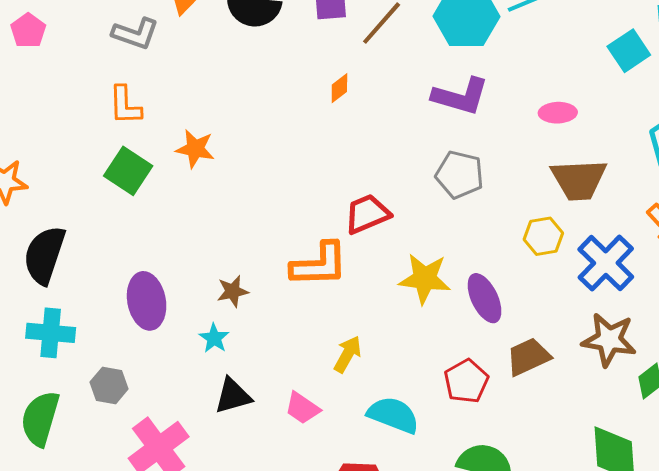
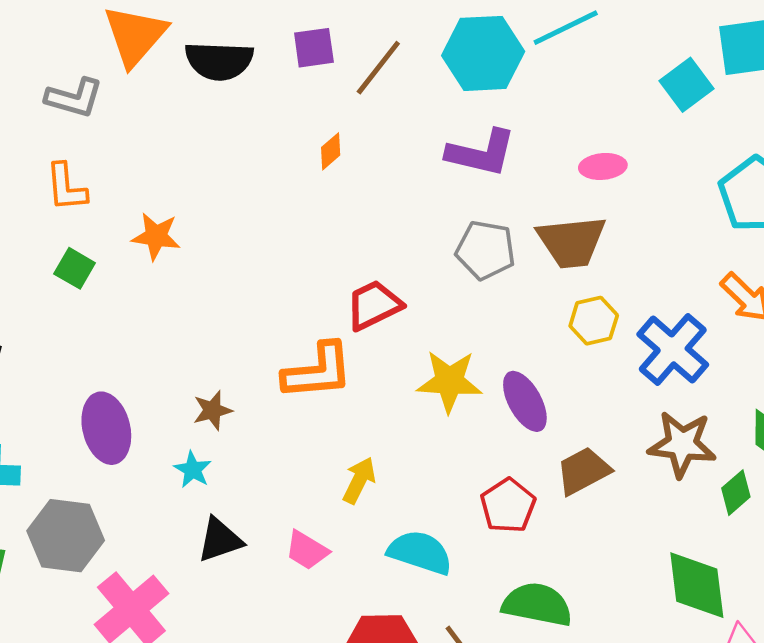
green square: (128, 171) -> (75, 268), size x0.7
brown trapezoid: (579, 180) -> (572, 242), moved
gray hexagon: (109, 386) -> (66, 536), size x1.6

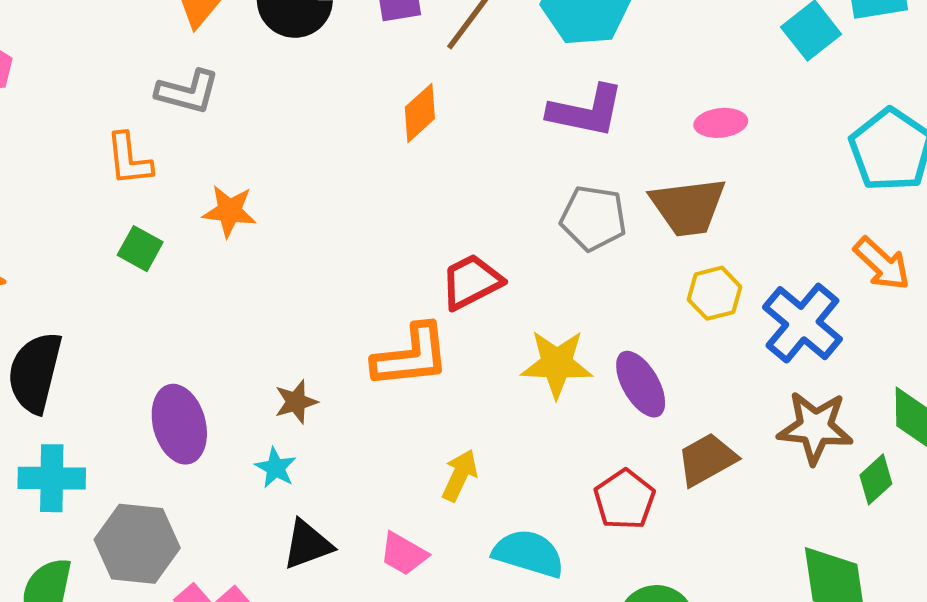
gray L-shape: (74, 98) -> (188, 92), moved
orange diamond: (331, 151) -> (420, 113), size x1.4

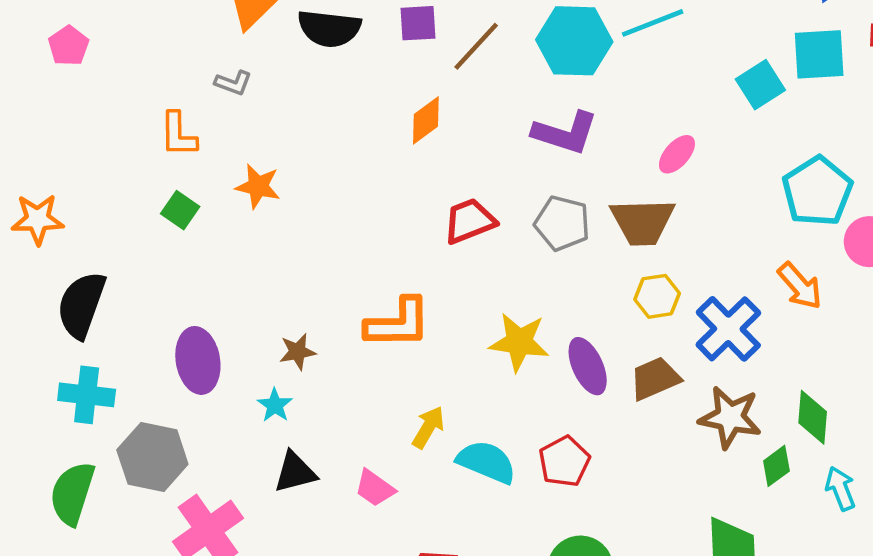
gray L-shape: (188, 92) -> (233, 83), size x0.7
pink ellipse: (721, 123) -> (677, 154), turned -48
red trapezoid: (471, 282) -> (469, 221), moved
brown trapezoid: (707, 459) -> (655, 379), moved
cyan semicircle: (529, 553) -> (486, 462), moved

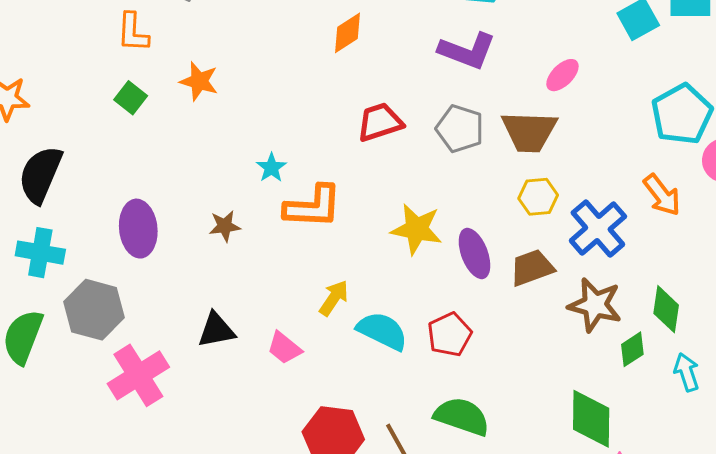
cyan star: (275, 405) -> (271, 168), moved

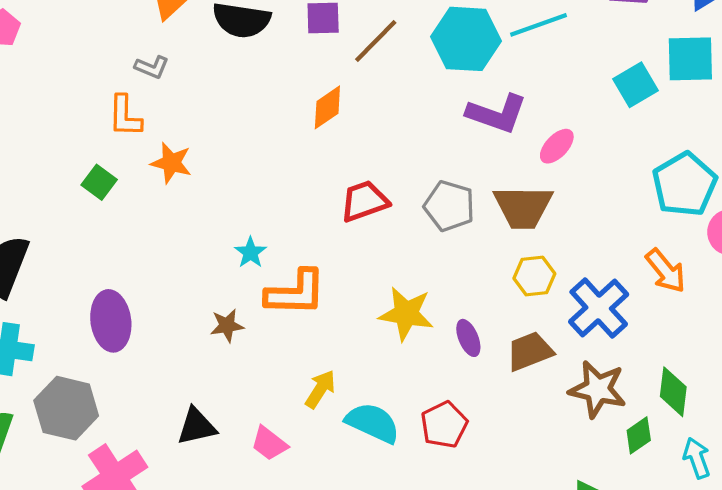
orange L-shape: (133, 32) -> (125, 116), moved
purple L-shape: (467, 51) -> (497, 114), moved
brown star: (225, 226) -> (227, 325), moved
purple ellipse: (474, 253) -> (468, 338), size x0.7

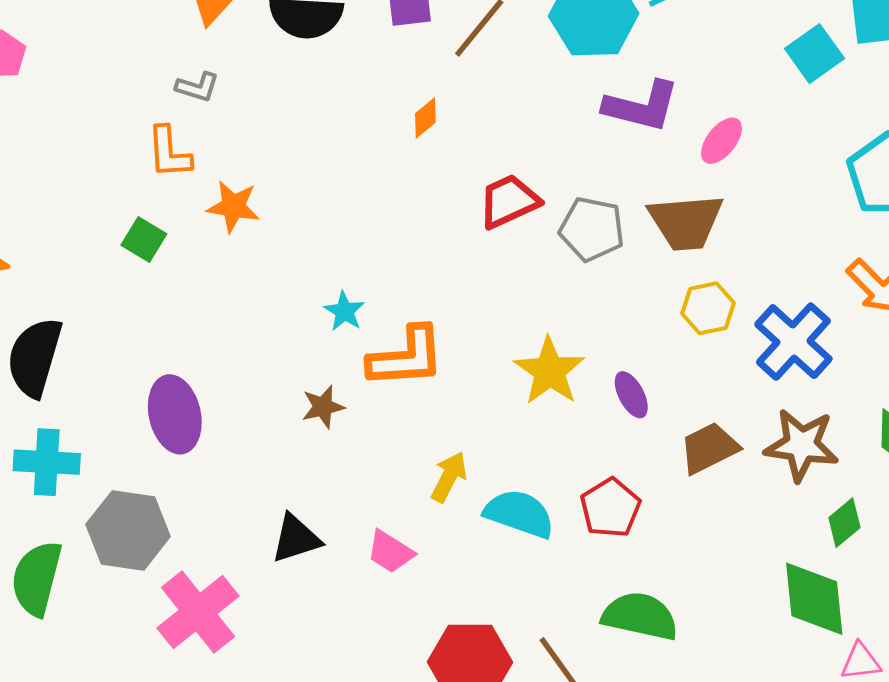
orange diamond: (327, 107) -> (425, 118), size x0.7
red trapezoid: (364, 201) -> (509, 201), moved
yellow star: (406, 314) -> (549, 371), turned 30
brown trapezoid: (530, 351) -> (709, 448), moved
green diamond: (639, 435) -> (844, 523), moved

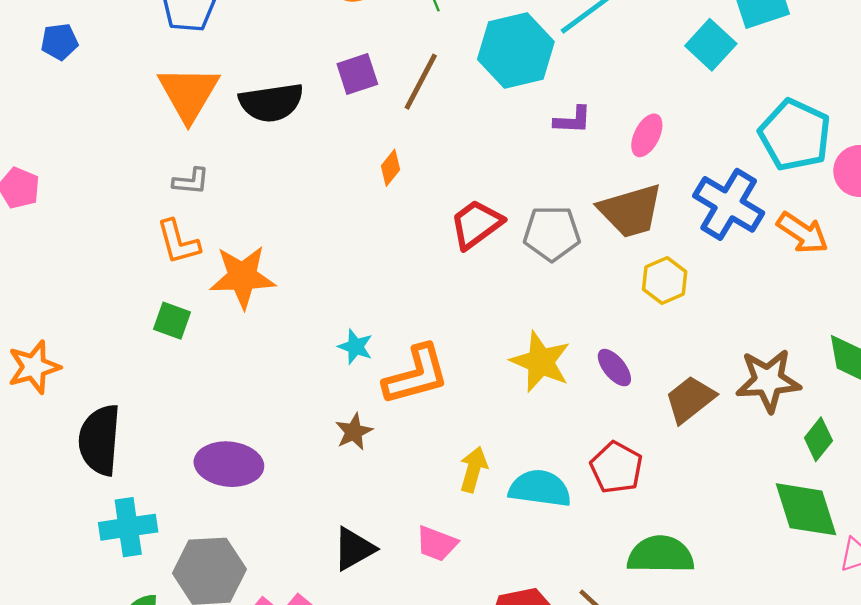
purple L-shape: (641, 106) -> (573, 120), size x0.6
orange star: (233, 206) -> (242, 277), size x1.4
blue cross: (793, 342) -> (729, 204), moved
purple ellipse: (175, 414) -> (229, 464), turned -60

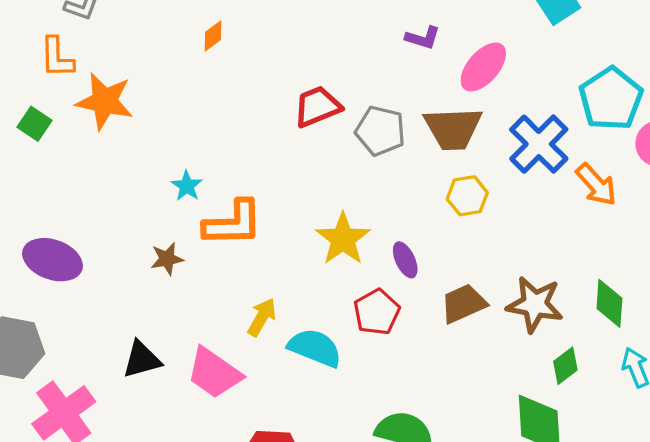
pink ellipse: (647, 135) -> (483, 67), size x1.4
orange diamond: (391, 168) -> (213, 36), moved
red pentagon: (616, 468) -> (377, 312), moved
pink trapezoid: (437, 544) -> (214, 373), size x1.5

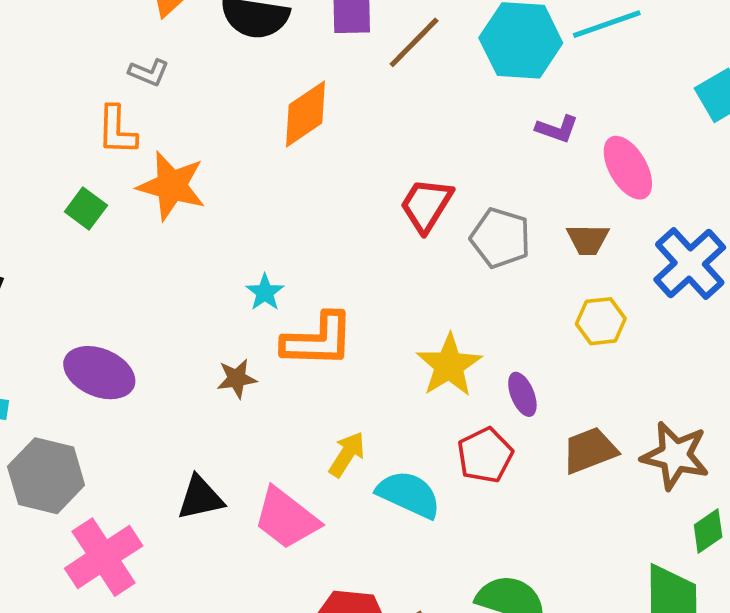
orange diamond: (213, 36) -> (305, 114), size x1.8
pink ellipse: (483, 67) -> (628, 168), turned -74
red trapezoid: (317, 107) -> (426, 205), turned -39
brown trapezoid: (453, 128) -> (588, 240), size x0.6

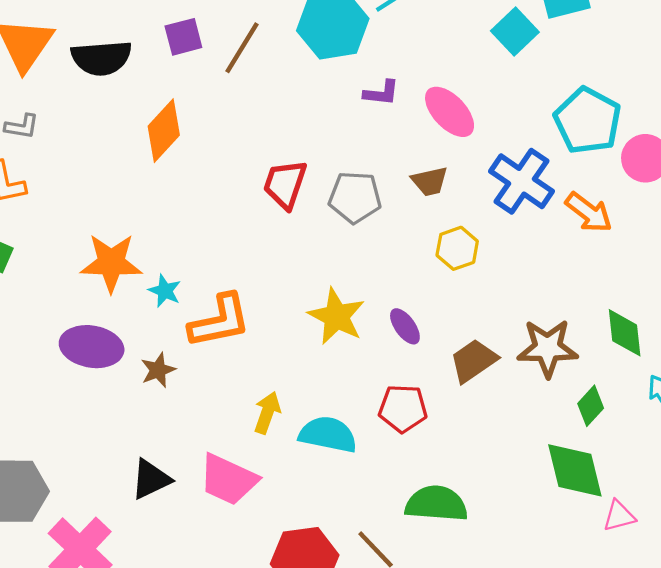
orange star: (171, 186) -> (111, 263), moved
purple ellipse: (99, 373) -> (92, 347), moved
red pentagon: (485, 455) -> (403, 408), moved, turned -30

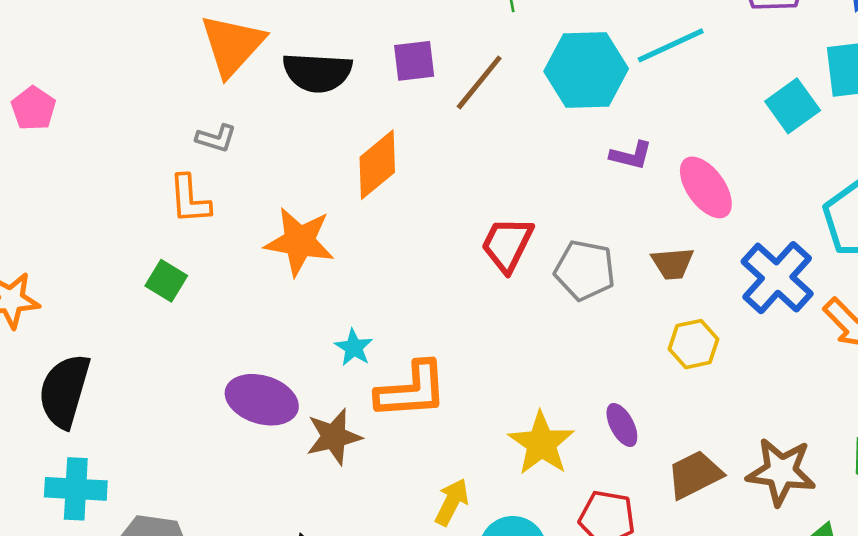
orange star: (111, 263) -> (299, 242), moved
yellow star: (336, 316) -> (541, 443), moved
brown star: (158, 370) -> (334, 437), size x1.4

